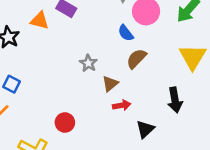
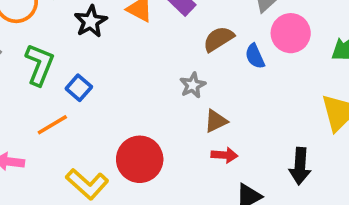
brown semicircle: (136, 59) -> (219, 39), moved
red circle: (65, 122) -> (140, 159), size x1.6

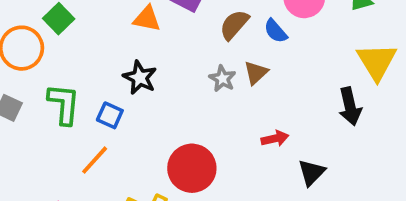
black star: (91, 21) -> (140, 77), moved
brown triangle: (216, 121) -> (256, 73), moved
black arrow: (300, 166) -> (350, 106), moved

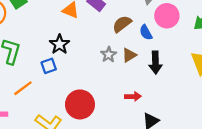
black arrow: (350, 106) -> (155, 63), moved
blue square: (110, 115) -> (49, 66), moved, turned 35

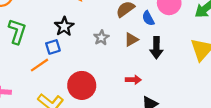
gray star: (109, 55) -> (101, 38), moved
orange line: (23, 88) -> (40, 65), moved

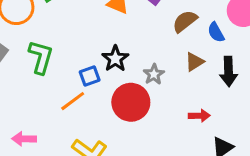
black star: (64, 26) -> (115, 59), moved
gray star: (101, 38) -> (154, 74), moved
red circle: (82, 85) -> (131, 102), moved

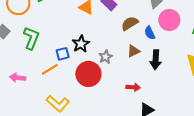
pink arrow: (24, 139) -> (18, 78), moved

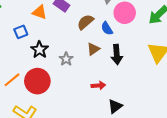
blue square: (63, 54) -> (21, 32), moved
red circle: (88, 74) -> (37, 81), moved

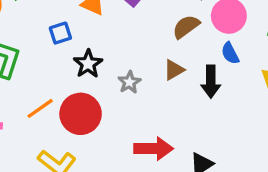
brown semicircle: (85, 22) -> (186, 27), moved
blue semicircle: (107, 28) -> (230, 53), moved
red arrow: (98, 85) -> (154, 149), moved, size x1.6

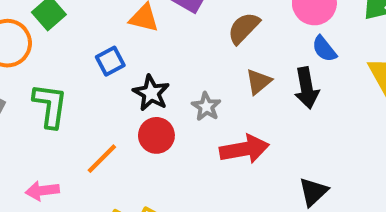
brown semicircle: (186, 27) -> (244, 28), moved
red circle: (81, 114) -> (156, 135), moved, size x0.7
red arrow: (154, 149) -> (244, 149), moved

